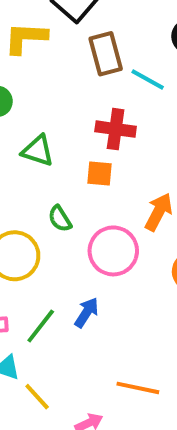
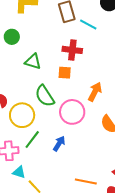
green semicircle: (60, 219) -> (45, 96), size x1.6
green line: (41, 326) -> (32, 140), moved

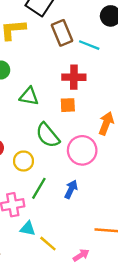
yellow circle: (22, 115) -> (23, 161), size x0.7

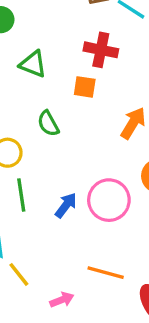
green semicircle: (48, 135) -> (48, 123), size x0.7
pink circle: (82, 150) -> (109, 200), moved
green line: (39, 188) -> (21, 195), turned -50

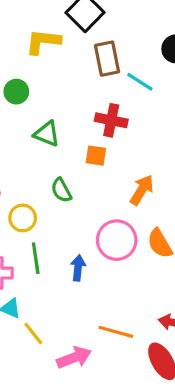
pink circle: (109, 200) -> (117, 240), moved
blue arrow: (66, 205) -> (78, 268), turned -30
pink arrow: (62, 300) -> (74, 358), size x1.5

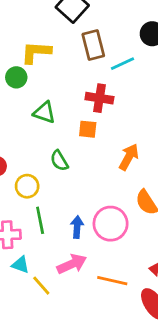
yellow L-shape: (43, 42) -> (36, 52), moved
cyan line: (140, 82) -> (123, 64), turned -55
pink circle: (117, 240) -> (111, 224), moved
pink arrow: (74, 358) -> (72, 264), moved

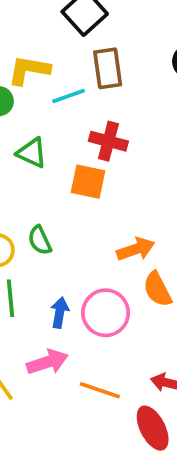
cyan line: (123, 64) -> (68, 96), moved
orange square: (88, 129) -> (88, 182), size x1.4
orange arrow: (129, 157) -> (136, 249), moved, turned 36
green semicircle: (59, 161) -> (40, 240), moved

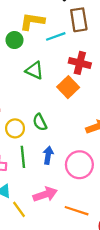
orange square: (88, 182) -> (68, 87), turned 35
blue arrow: (60, 313) -> (48, 155), moved

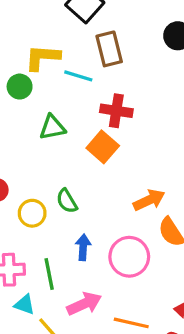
cyan line: (56, 36) -> (78, 76), turned 42
green triangle: (35, 70) -> (52, 127), turned -30
green line: (23, 157) -> (49, 274), moved

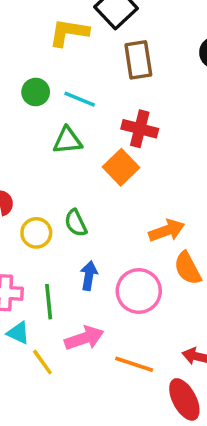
yellow L-shape: (42, 57) -> (69, 32), moved
cyan line: (78, 76) -> (80, 99), moved

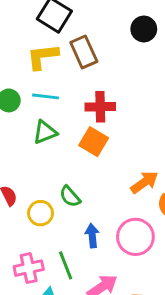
yellow L-shape: (69, 32) -> (43, 57), moved

